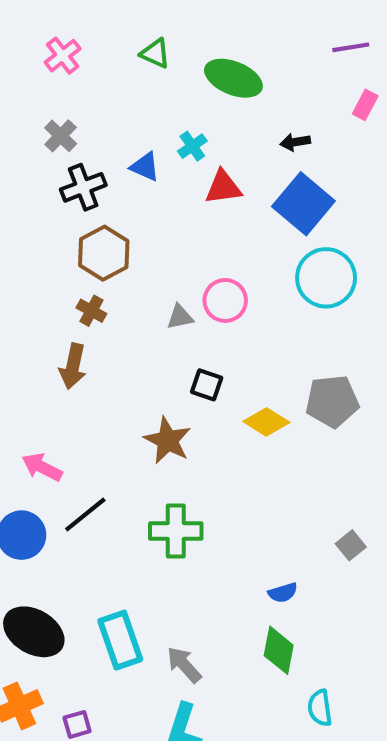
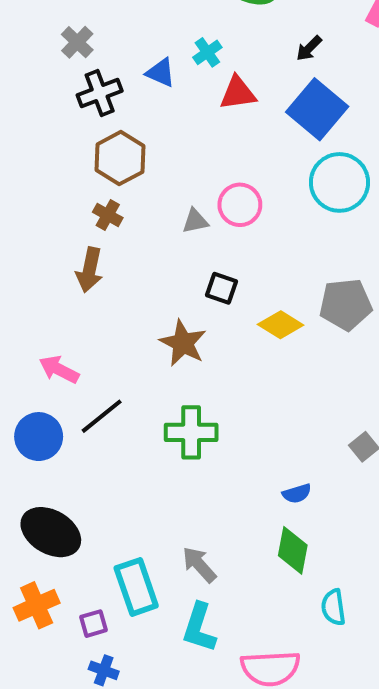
black arrow: (295, 142) -> (309, 48), turned -36
cyan rectangle: (120, 640) -> (136, 587), moved

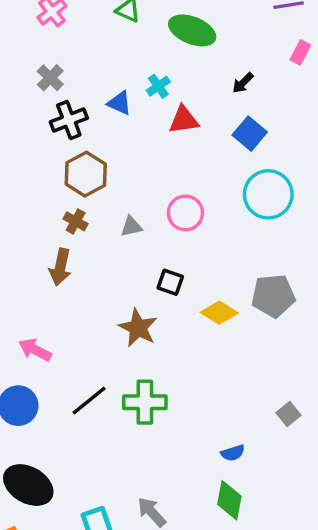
blue square: (317, 109) -> (250, 134), size x0.7
gray triangle: (195, 221) -> (131, 226), moved
black line: (102, 416) -> (89, 401), moved

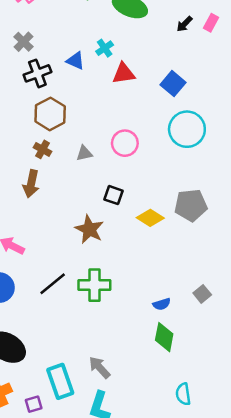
black arrow: (243, 83) -> (184, 24), moved
blue semicircle: (233, 453) -> (162, 304), moved
green diamond: (229, 500) -> (164, 337), moved

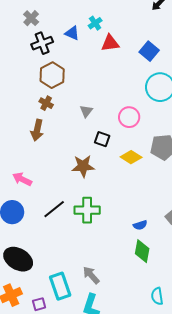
pink circle: (125, 143) -> (129, 117), moved
gray triangle: (84, 153) -> (86, 111), moved, turned -40
brown star: (89, 229) -> (83, 166), turned -30

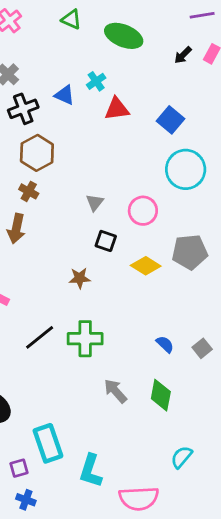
gray triangle: (86, 111) -> (95, 202), moved
brown star: (83, 166) -> (80, 278), size x0.7
blue semicircle: (140, 225) -> (165, 344), moved, turned -120
gray arrow: (91, 275) -> (115, 391), moved
cyan semicircle: (157, 296) -> (181, 457), turned 48

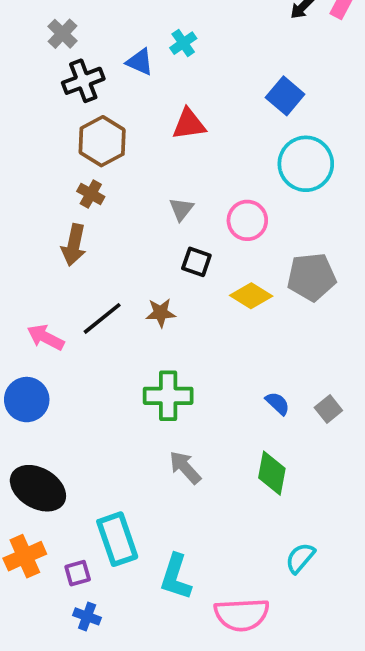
red triangle: (117, 109) -> (189, 124), moved
black line: (40, 337) -> (102, 318), moved
gray arrow: (115, 391) -> (185, 467), moved

